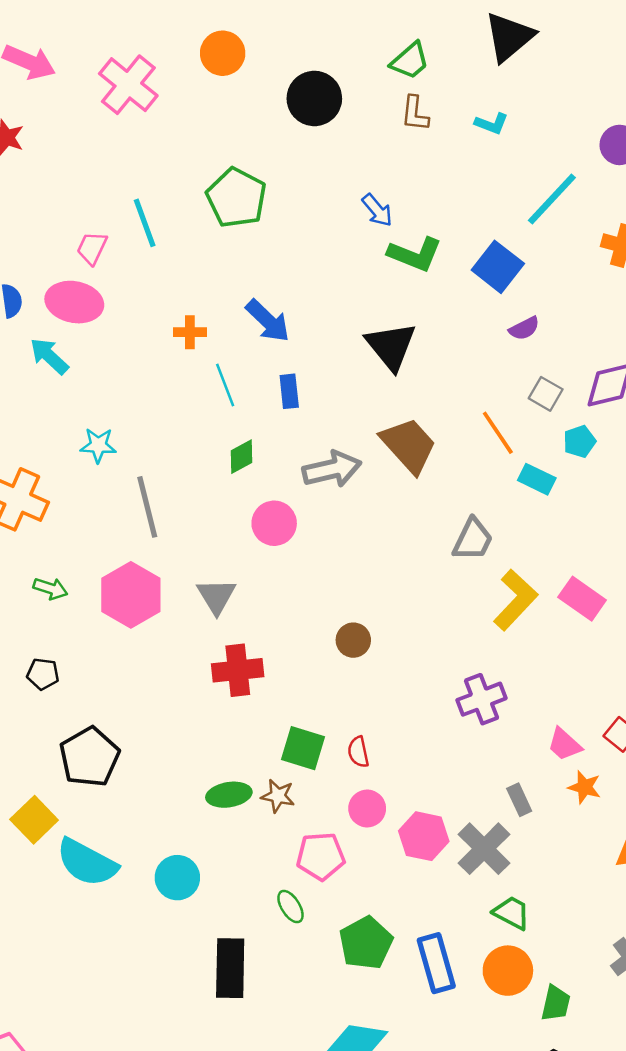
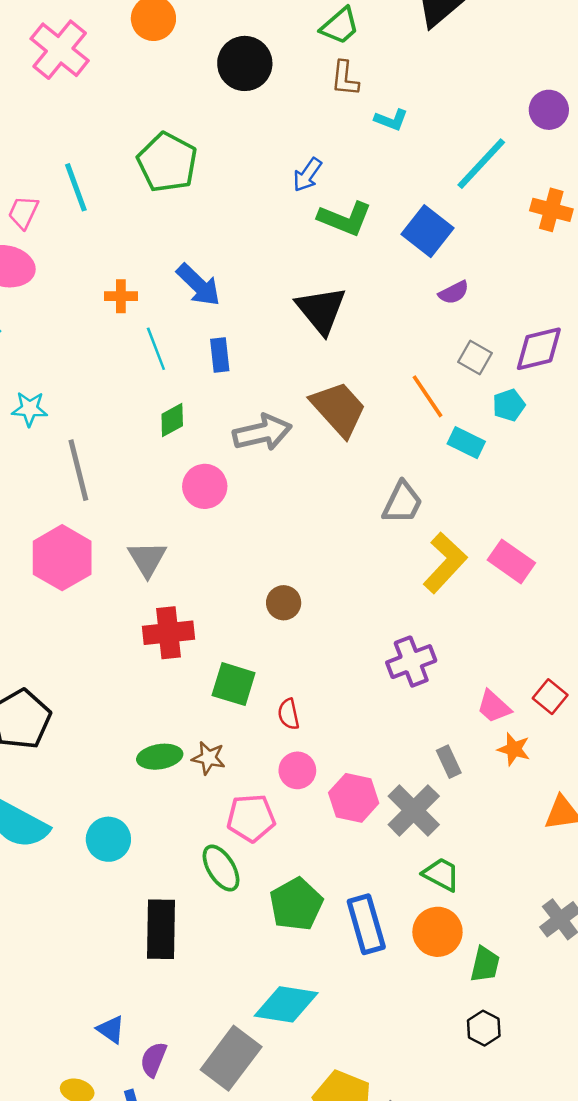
cyan L-shape: (492, 124) -> (391, 120), moved
blue arrow: (377, 210) -> (307, 175), turned 75
green square: (303, 748) -> (234, 684), moved
green ellipse: (290, 907) -> (221, 868), size x1.4

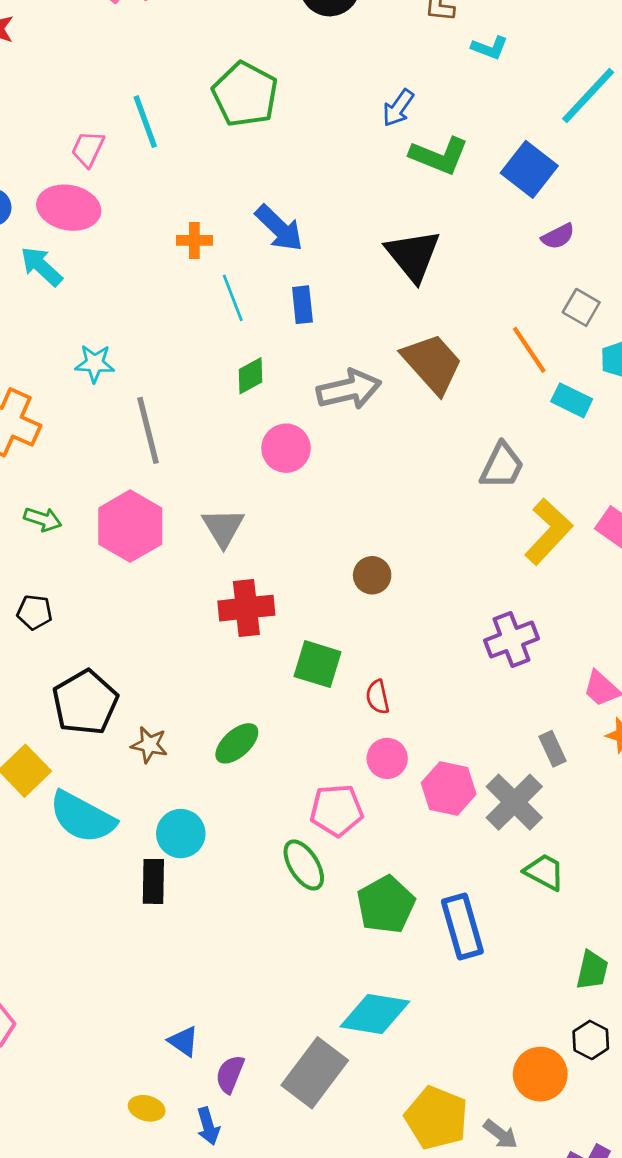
green ellipse: (160, 757) -> (237, 743), turned -33
brown star: (209, 758) -> (149, 745), moved
black rectangle: (161, 929) -> (153, 881), moved, size x0.7
orange circle: (437, 932) -> (540, 1074), moved

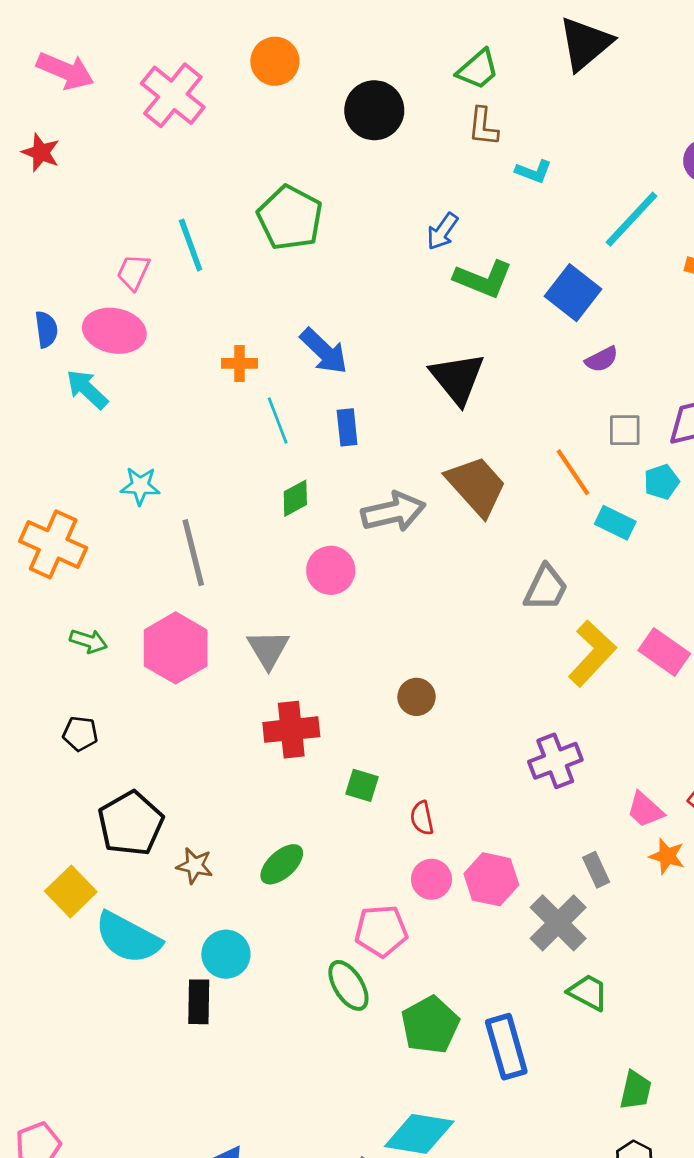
gray square: (581, 307) -> (625, 430), turned -30
green square: (317, 664) -> (362, 785), size x0.7
pink hexagon: (449, 788) -> (491, 879), moved

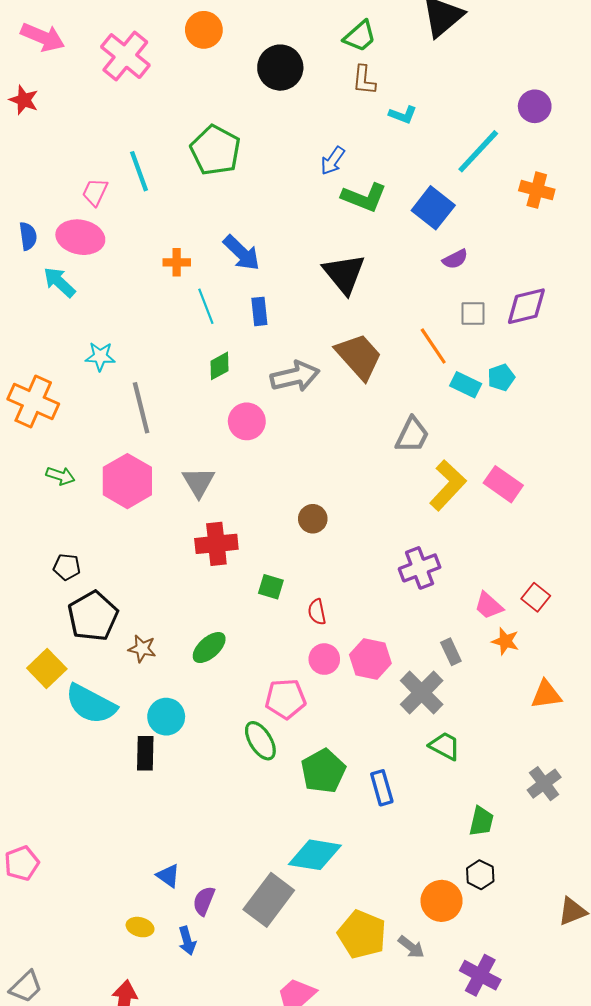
cyan pentagon: (661, 482) -> (501, 377), moved
black pentagon: (80, 734) -> (67, 567), moved
blue rectangle: (506, 1047) -> (382, 788), size x0.7

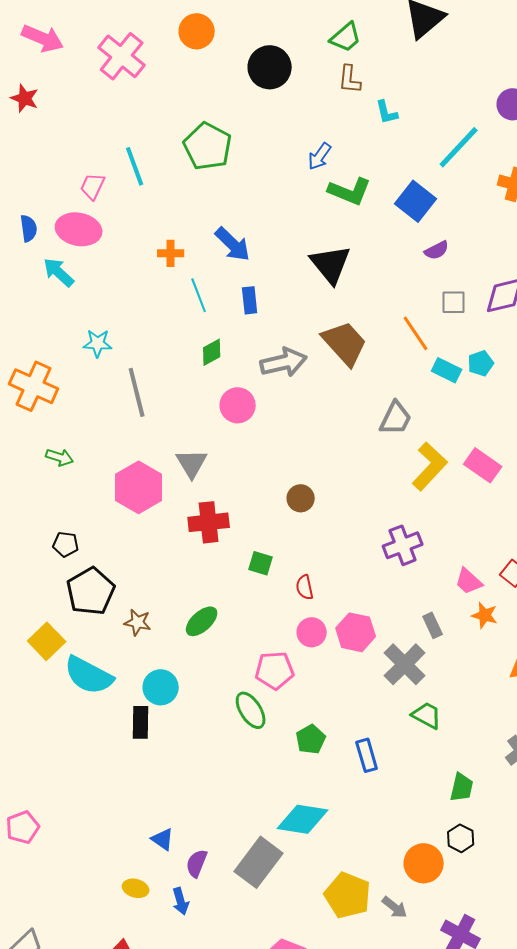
cyan L-shape: (403, 115) -> (387, 112), turned 56
pink hexagon: (127, 481) -> (139, 487), moved
green pentagon: (323, 771) -> (311, 739), size x0.7

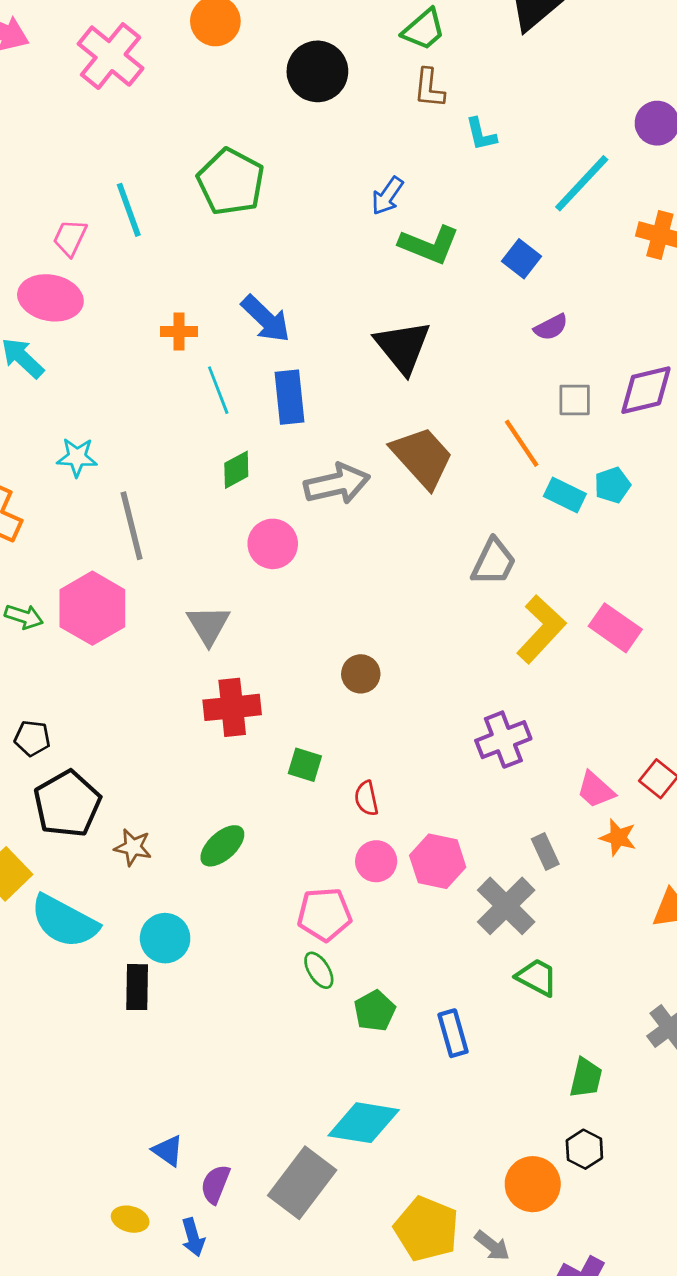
blue square: (416, 201) -> (522, 259), size x0.7
blue rectangle: (250, 300) -> (289, 397), size x1.4
pink hexagon: (139, 487) -> (92, 608), moved
green ellipse: (251, 710) -> (319, 970), moved, size x0.7

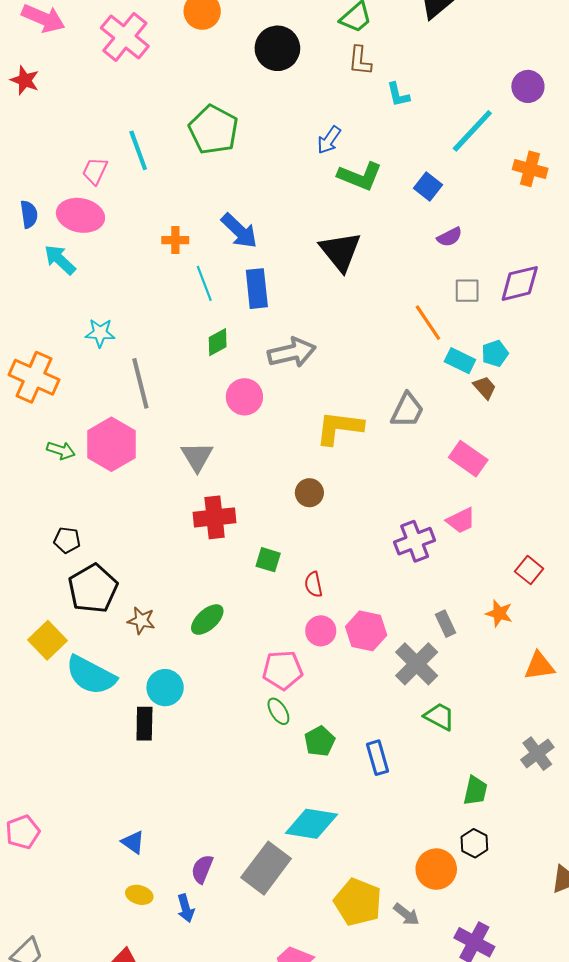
brown trapezoid: (422, 457) -> (485, 388), moved, size x0.5
pink rectangle: (615, 628) -> (468, 459), moved
yellow L-shape: (541, 629) -> (339, 428), moved, turned -126
pink trapezoid: (596, 790) -> (461, 521), moved, turned -68
blue triangle: (168, 1151) -> (133, 842), moved

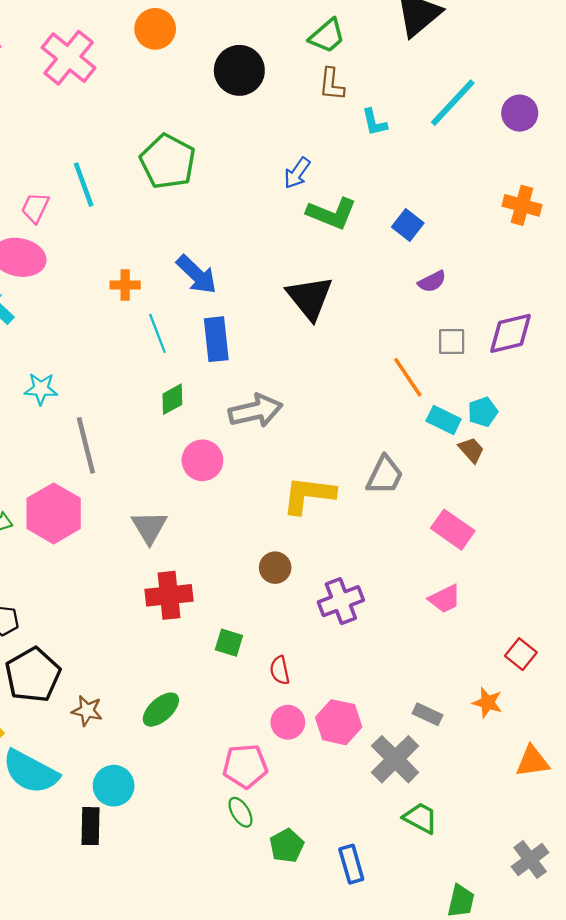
cyan line: (472, 131) -> (453, 103), moved
purple cross: (415, 541) -> (341, 601), moved
gray rectangle: (445, 624) -> (427, 714), turned -40

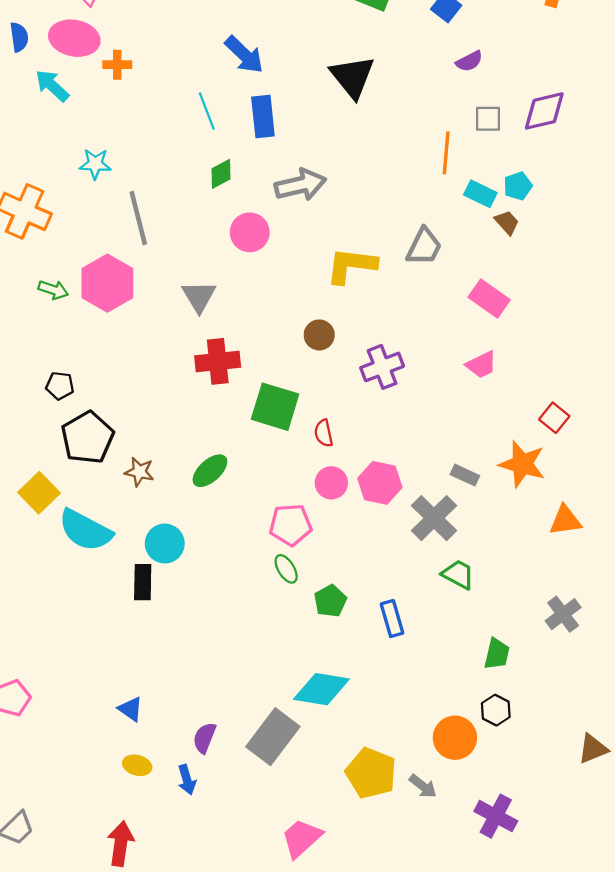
orange cross: (125, 285) -> (117, 65), moved
orange line: (408, 377) -> (446, 153), turned 39
green square: (229, 643) -> (275, 407), size x1.8
orange star: (487, 703) -> (522, 464), size x1.6

